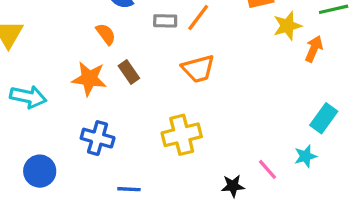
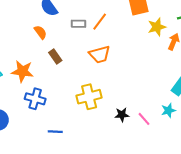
orange star: (89, 79) -> (22, 71), moved
black star: (233, 186) -> (122, 115), moved

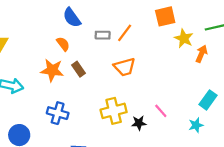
yellow star: (157, 27) -> (184, 38), turned -30
orange star: (22, 71) -> (52, 70), moved
black star: (122, 115) -> (139, 123), moved
pink line: (144, 119) -> (161, 111), moved

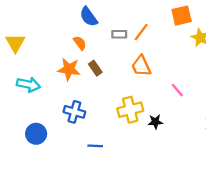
orange trapezoid: (125, 67) -> (141, 66), turned 80
pink line: (161, 111) -> (177, 90), moved

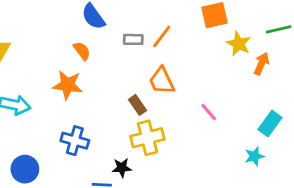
brown rectangle: (95, 68) -> (137, 105), moved
black star: (155, 122) -> (122, 168), moved

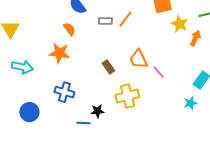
orange trapezoid: (162, 81) -> (138, 59), moved
yellow cross: (147, 138) -> (127, 96), moved

